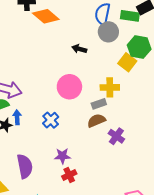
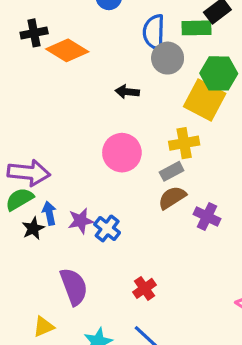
yellow square: (127, 62) -> (205, 100), size x1.4
blue cross: (51, 120) -> (107, 228), moved
purple star: (62, 156) -> (81, 221), moved

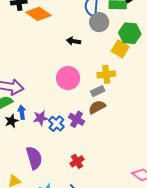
yellow square: (205, 100) -> (120, 49), size x0.7
purple cross: (207, 217) -> (77, 119), moved

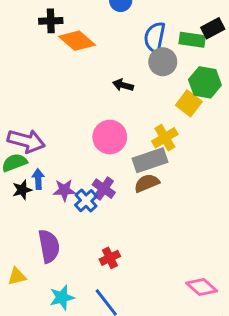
yellow cross: (106, 74) -> (165, 138), turned -30
gray rectangle: (98, 91) -> (150, 160), size x1.6
purple cross: (77, 119) -> (104, 189), moved

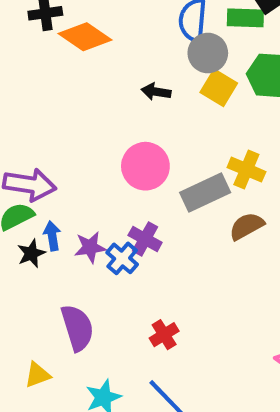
yellow square: (189, 103) -> (219, 88), moved
yellow cross: (165, 138) -> (246, 170), moved, turned -30
brown semicircle: (147, 183) -> (247, 226), moved

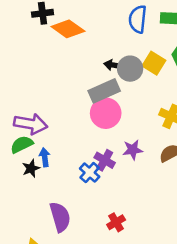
gray circle: (208, 53) -> (130, 69), moved
gray rectangle: (205, 192) -> (104, 91), moved
purple star: (90, 247) -> (133, 150), moved

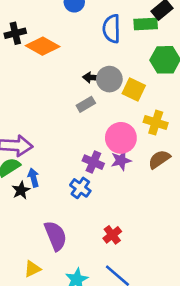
yellow square: (154, 63) -> (134, 89), moved
gray rectangle: (104, 91) -> (86, 104), size x0.6
pink circle: (106, 113) -> (121, 138), moved
purple cross: (105, 160) -> (93, 162), moved

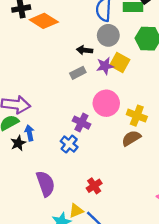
gray circle: (109, 79) -> (108, 35), moved
yellow cross: (156, 123) -> (137, 116), moved
brown semicircle: (159, 159) -> (131, 138), moved
purple star: (121, 160) -> (105, 66), moved
yellow triangle: (32, 269) -> (76, 211), moved

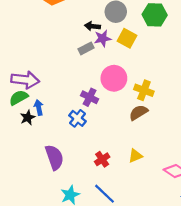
purple star: (105, 66) -> (103, 38), moved
yellow triangle: (76, 211) -> (135, 156), moved

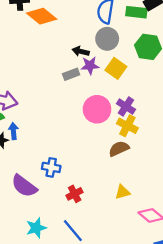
purple cross: (90, 97) -> (126, 106), moved
blue cross: (78, 118) -> (51, 167), moved, turned -35
yellow triangle: (135, 156) -> (122, 192), moved
purple semicircle: (54, 157) -> (24, 186), turned 140

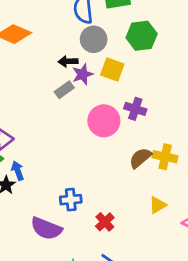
yellow cross: (127, 126) -> (165, 157), moved

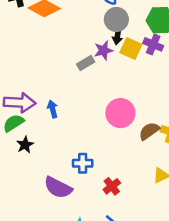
black arrow: (68, 61) -> (118, 36), moved, turned -84
purple cross: (135, 109) -> (153, 44), moved
pink circle: (104, 121) -> (120, 113), moved
blue arrow: (18, 171) -> (53, 109), moved

